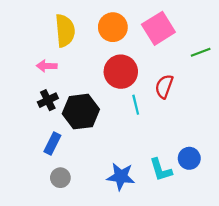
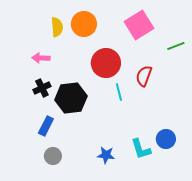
orange circle: (113, 27) -> (84, 24), moved
yellow semicircle: (65, 31) -> (57, 27), size x0.7
blue star: (121, 177) -> (106, 155), size x0.7

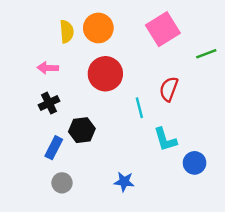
red circle: (106, 63) -> (105, 74), moved
black hexagon: (71, 98) -> (82, 130), moved, size x0.7
cyan L-shape: (141, 149) -> (165, 139), moved

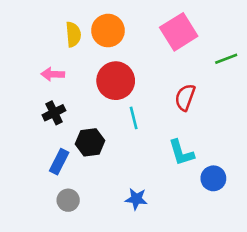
cyan line: (139, 108) -> (134, 118), moved

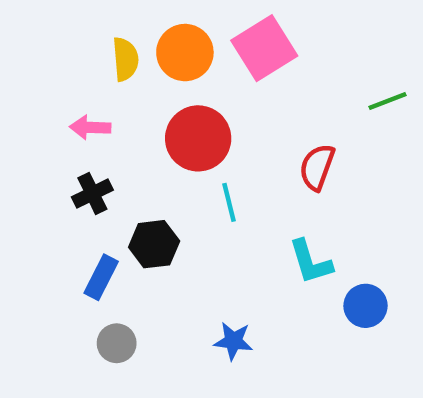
pink square: (179, 32) -> (264, 48), moved

